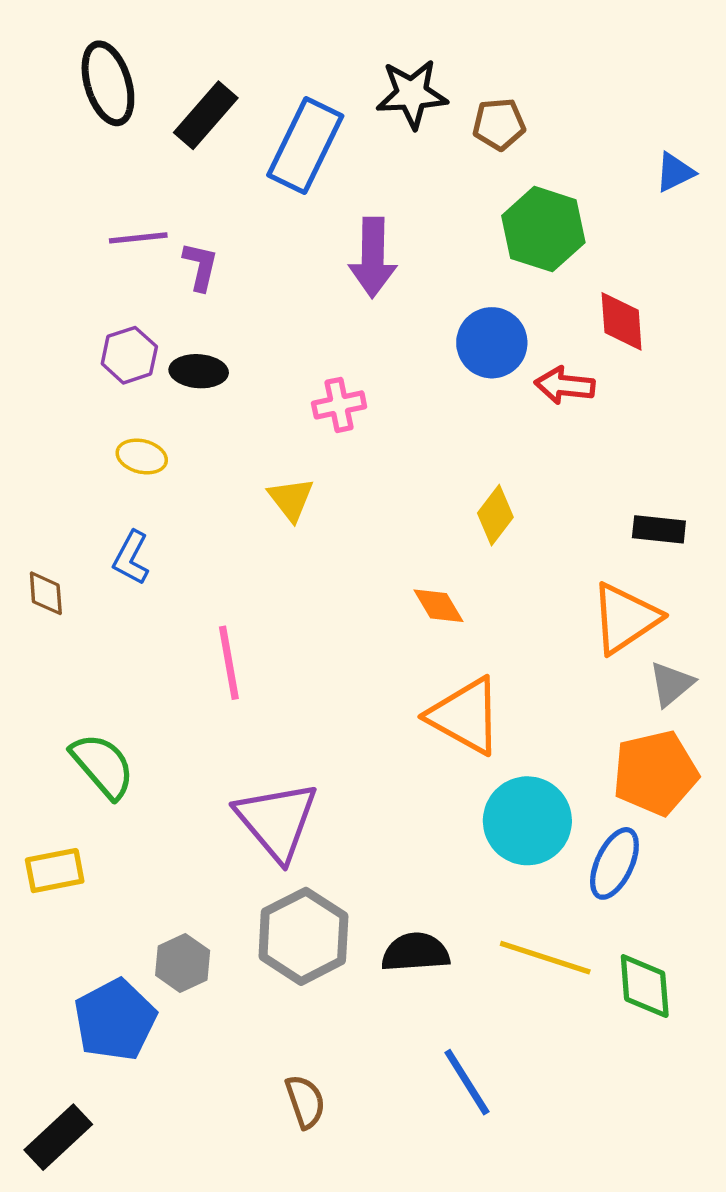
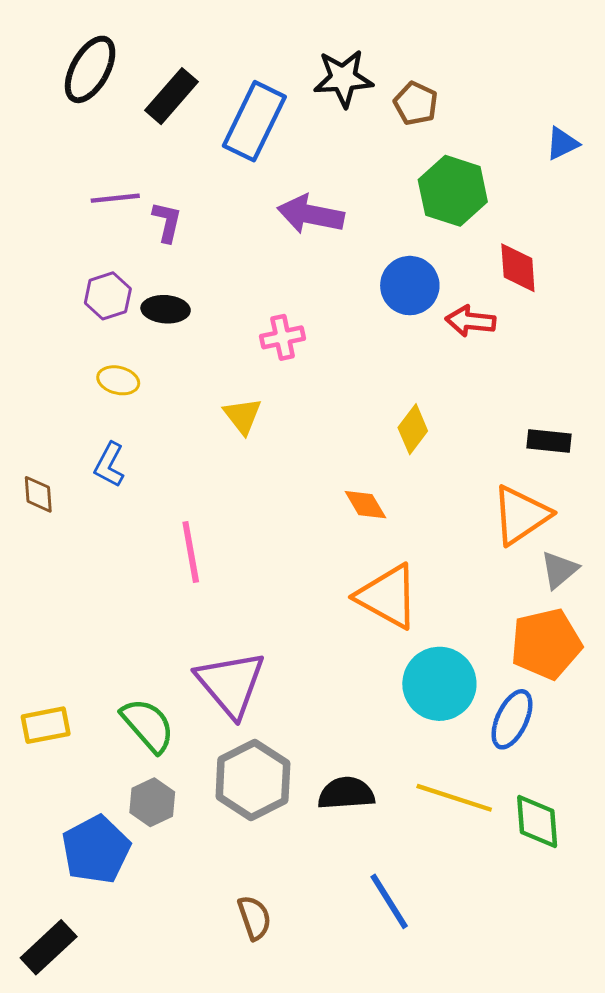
black ellipse: (108, 83) -> (90, 69), turned 46
brown pentagon: (499, 124) -> (416, 103), turned 30
purple arrow: (373, 257) -> (311, 214), turned 100
green semicircle: (103, 766) -> (148, 725), moved

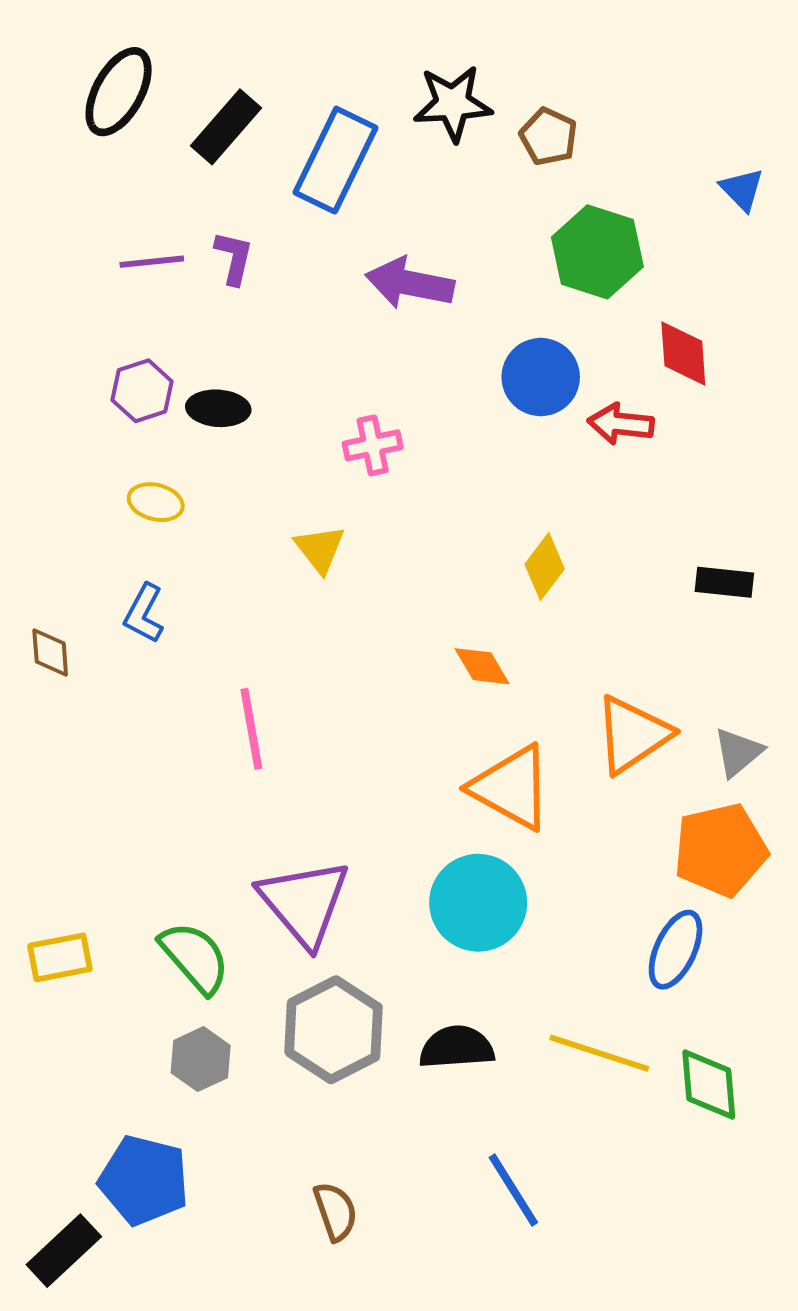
blue triangle: (562, 143) -> (742, 189), turned -48
purple L-shape: (167, 222) -> (234, 258), moved
orange triangle: (521, 515) -> (633, 735), moved
cyan circle: (439, 684) -> (478, 903), moved
blue pentagon: (96, 850) -> (144, 1180), moved, turned -30

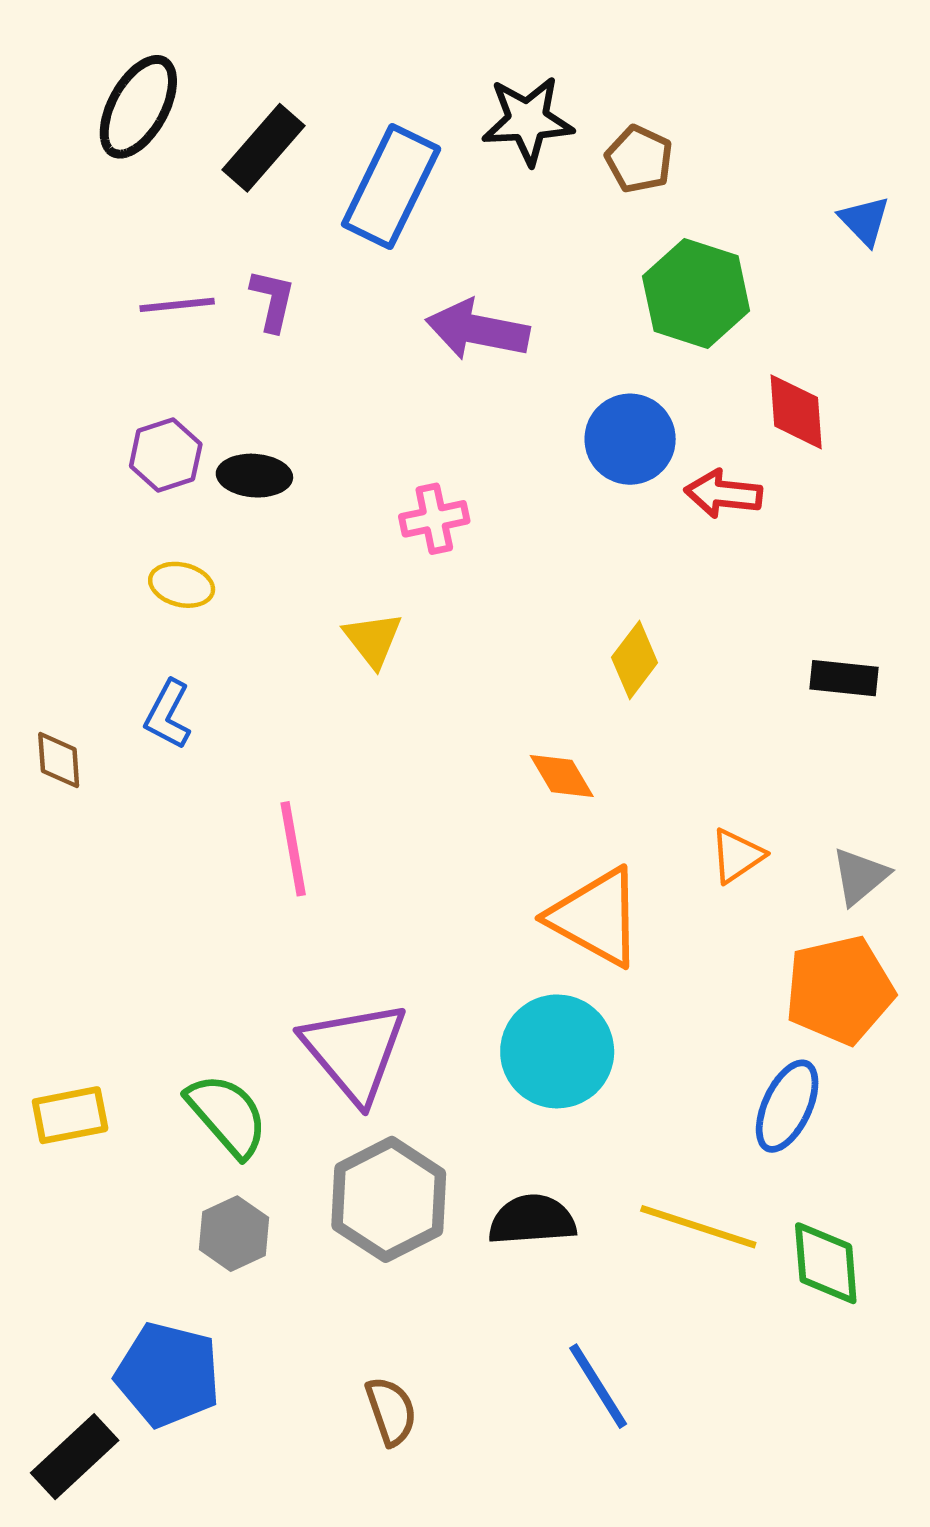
orange triangle: (633, 735) -> (737, 856), size x0.6

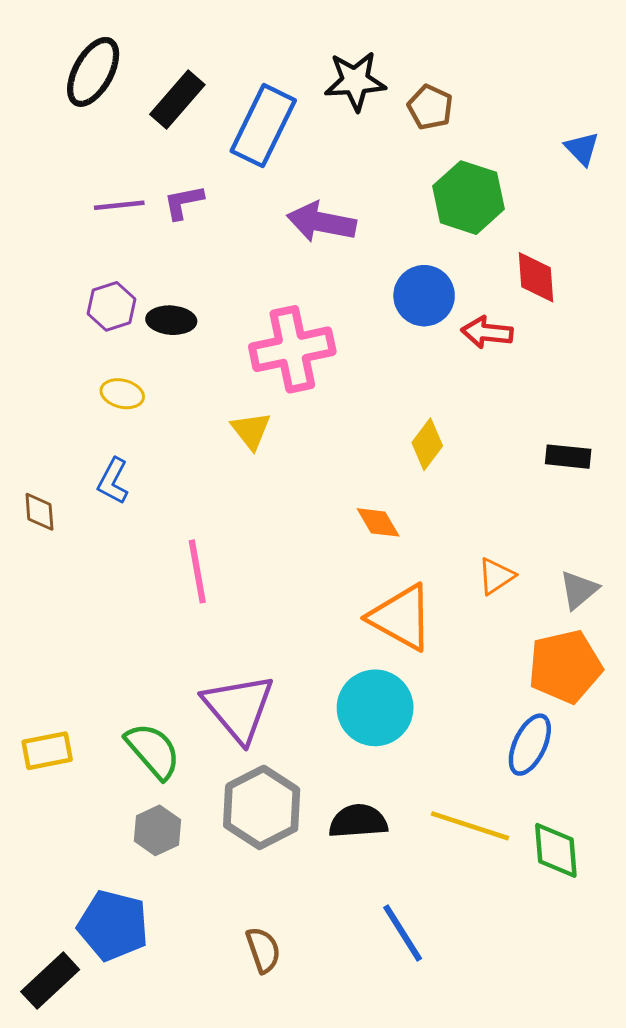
purple L-shape: (273, 300) -> (184, 202), turned -114
pink cross: (434, 519) -> (292, 349), size x1.8

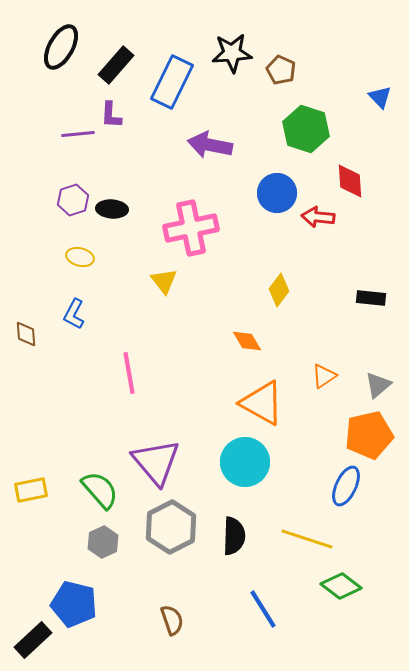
purple L-shape: (184, 202) -> (111, 115), moved, turned -76
black semicircle: (358, 821) -> (234, 536), turned 96
green diamond: (556, 850) -> (341, 586), moved, turned -48

